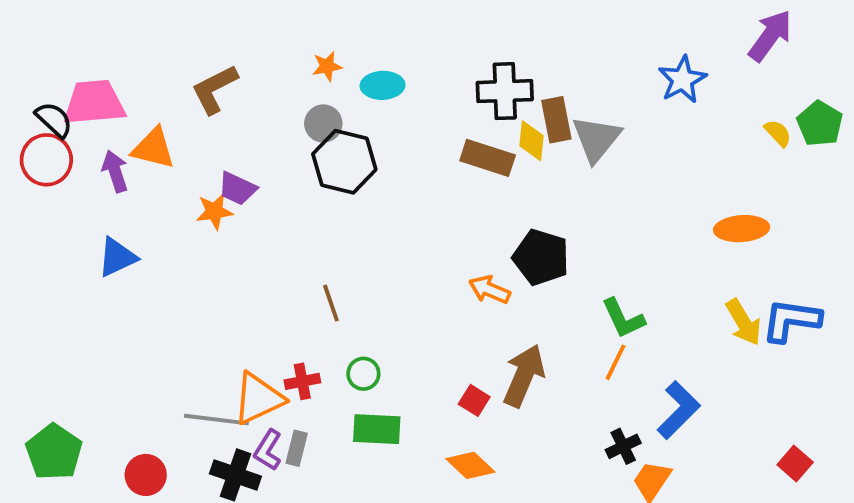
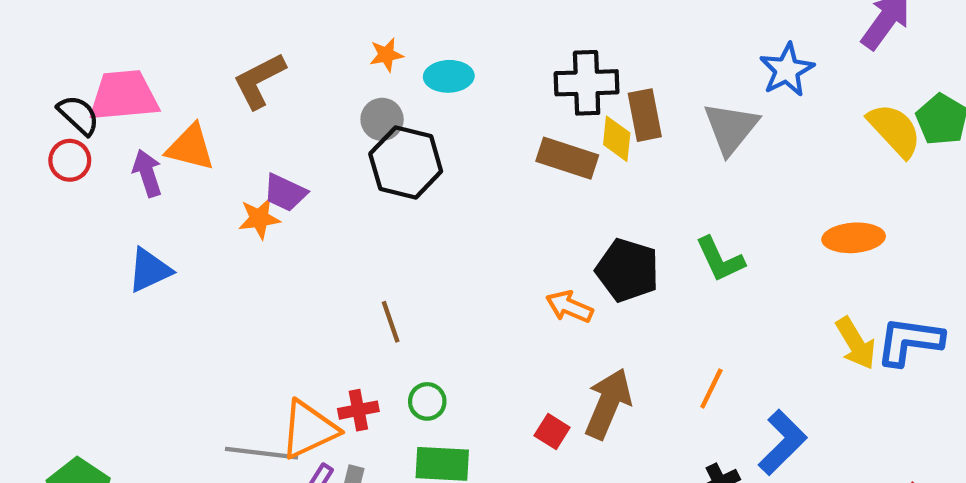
yellow semicircle: (778, 133) -> (894, 130), size x1.8
gray triangle: (596, 139) -> (731, 128), moved
red circle: (46, 160) -> (70, 160), size x0.7
green L-shape: (623, 318) -> (720, 259), moved

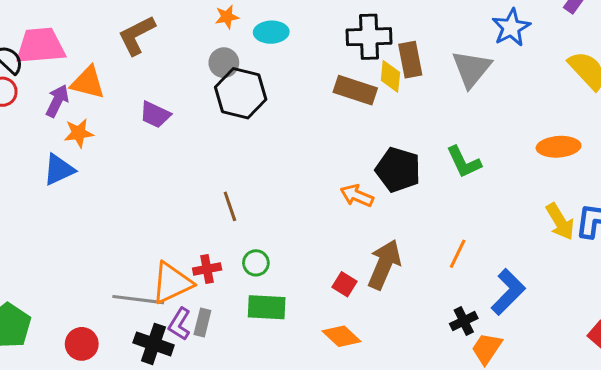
purple arrow: (147, 173) -> (57, 101), turned 44
orange star: (259, 218) -> (79, 133), moved

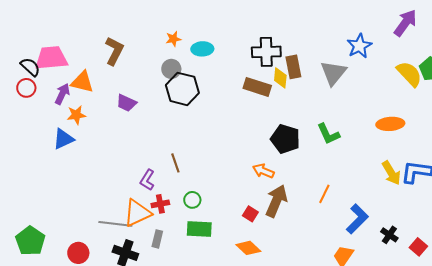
brown L-shape: (137, 35) -> (114, 51), turned 144
orange arrow: (357, 196) -> (263, 171), moved
black cross: (464, 321) -> (389, 235), moved, turned -30
purple L-shape: (180, 324) -> (147, 180), moved

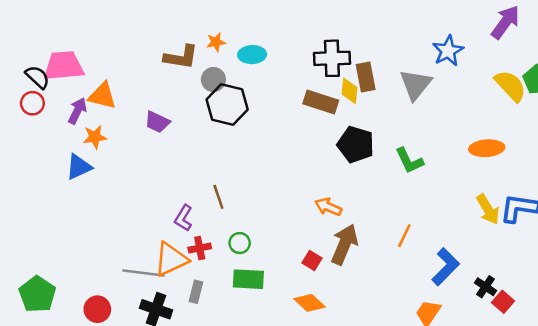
brown L-shape: (114, 51) -> (181, 57), moved, turned 72
black pentagon: (285, 139) -> (356, 144), moved
red square: (418, 247) -> (503, 302), moved

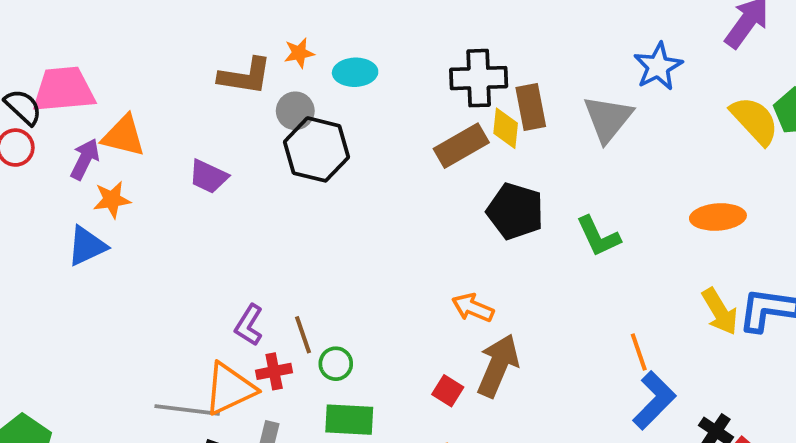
brown rectangle: (321, 102) -> (461, 146), turned -48
brown line: (218, 197) -> (303, 335), moved
orange line: (404, 236) -> (639, 352), moved, turned -45

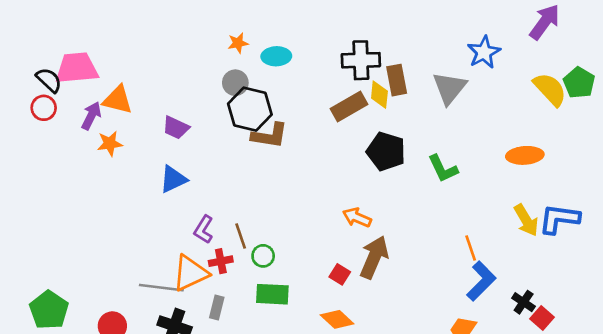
brown L-shape: (245, 76) -> (270, 136), moved
blue triangle: (87, 246) -> (173, 179), moved

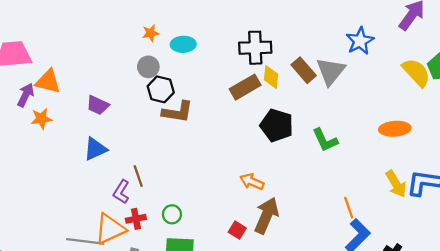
brown rectangle: (397, 80) -> (304, 70), moved, turned -30
black hexagon: (250, 109) -> (161, 89), size x0.7
brown line: (241, 236) -> (138, 176), moved

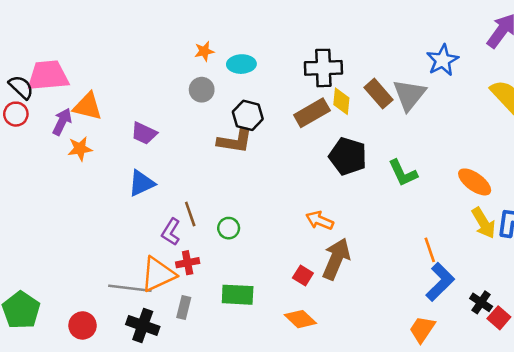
black hexagon: (161, 89) -> (248, 115), moved
orange ellipse: (395, 129) -> (475, 182), moved, turned 40
green circle: (172, 214) -> (229, 228), moved

